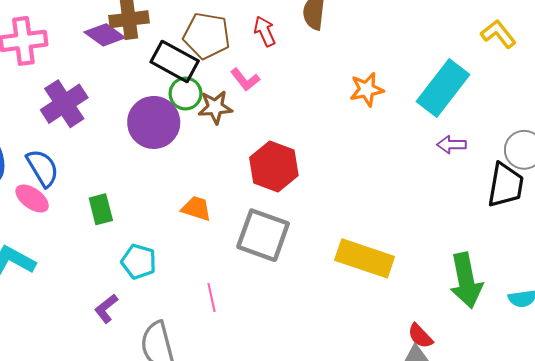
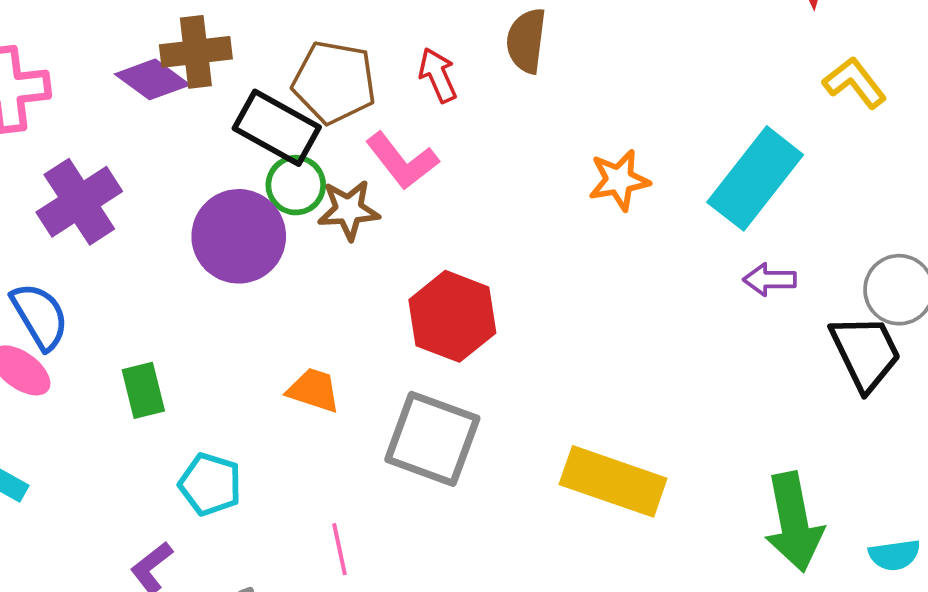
pink L-shape: (245, 80) -> (402, 161), size x1.4
black trapezoid: (506, 185) -> (865, 353), turned -36

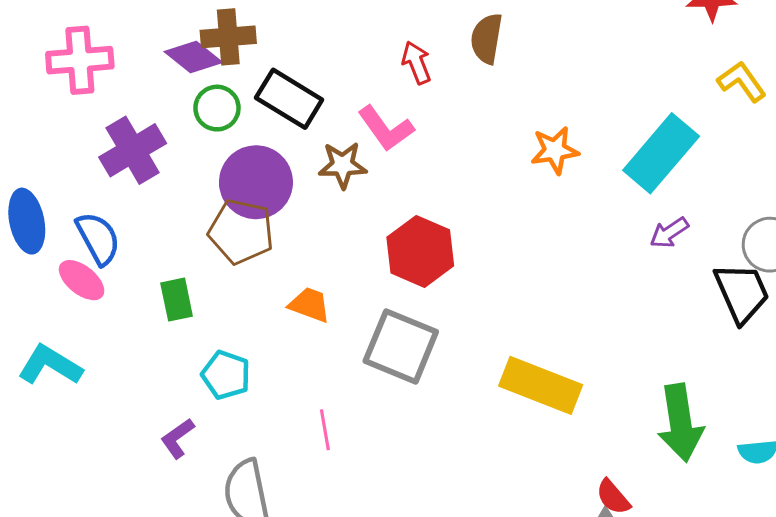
brown pentagon: (334, 82) -> (241, 231), moved
green circle: (296, 185) -> (217, 108), moved
purple arrow: (770, 280) -> (669, 233), turned -36

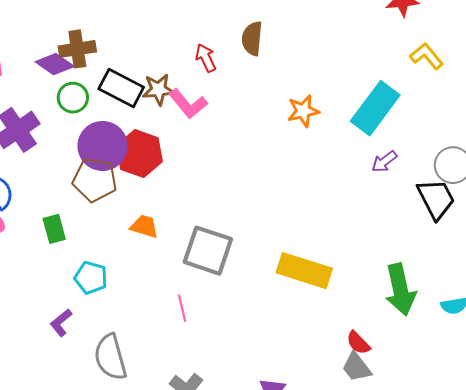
brown star: (343, 165) -> (158, 89), moved
red hexagon: (420, 251) -> (139, 154), moved
pink line: (325, 430) -> (182, 308), moved

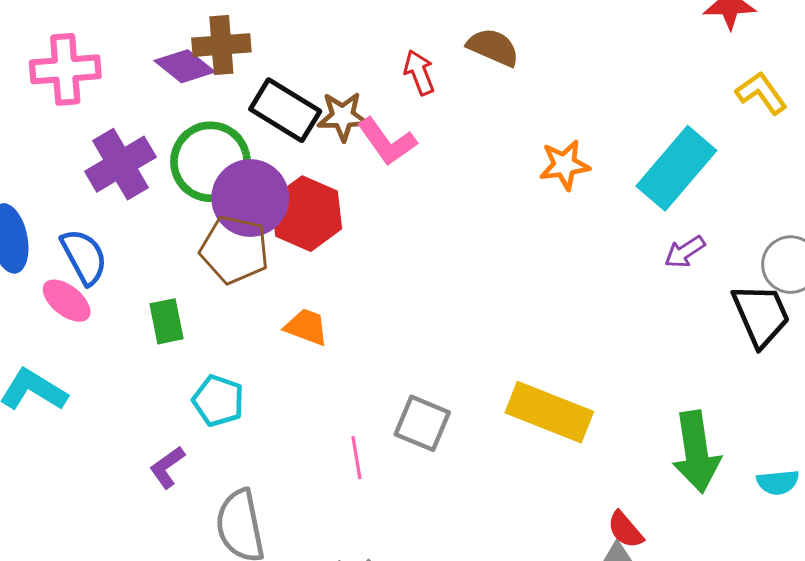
brown semicircle: (252, 38) -> (493, 47), turned 104
green circle: (73, 98) -> (210, 162), moved, size x1.6
gray square: (208, 251) -> (422, 423), moved, size x0.7

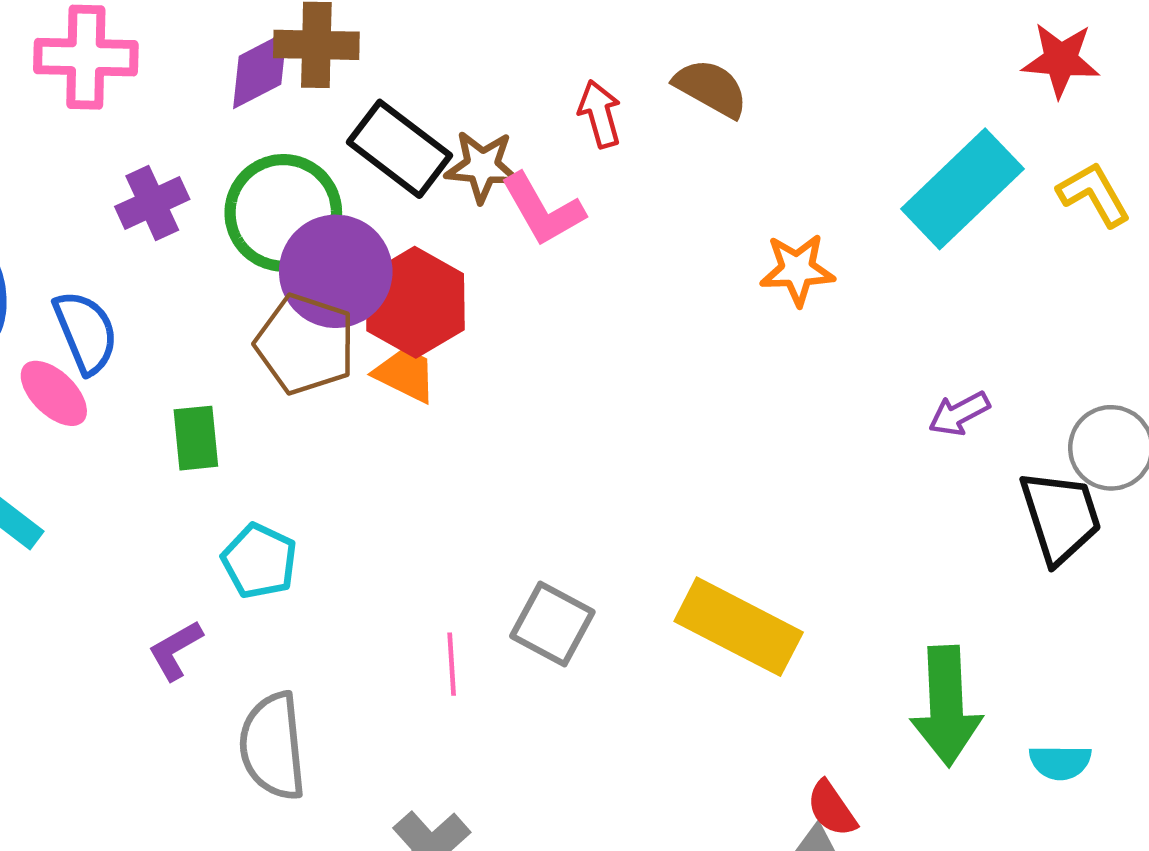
purple diamond: (185, 66) -> (260, 70), turned -72
purple cross: (120, 164) -> (152, 203), size x0.7
cyan rectangle: (676, 168) -> (962, 189), moved
orange trapezoid: (306, 327) -> (405, 374), moved

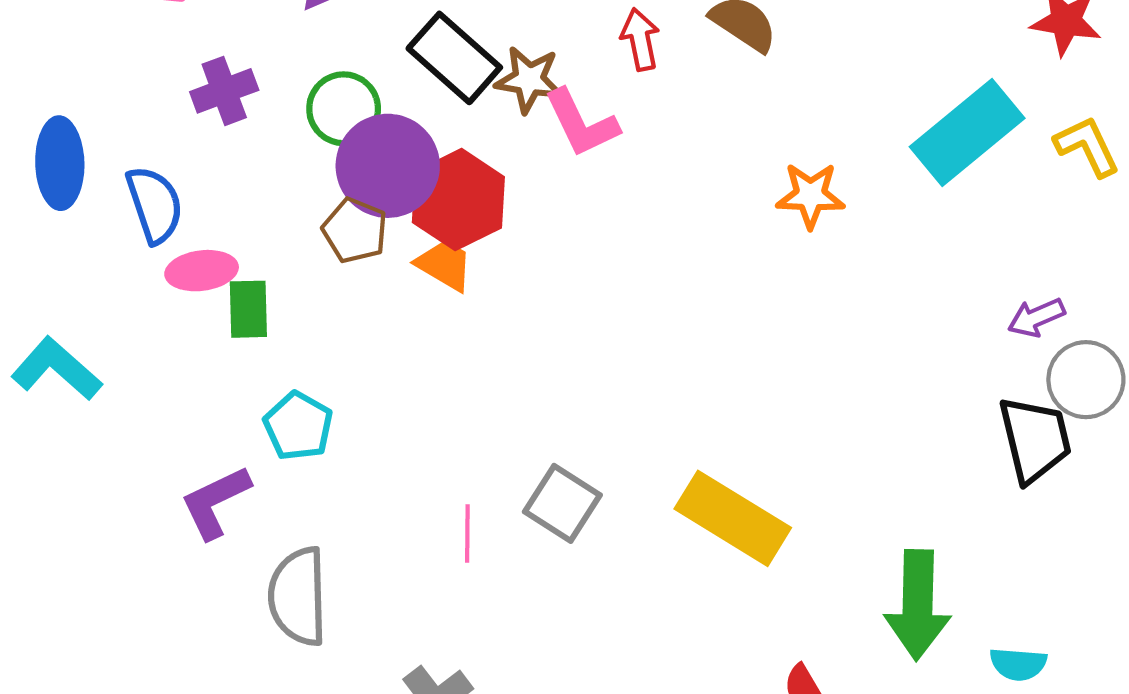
green circle: (283, 213) -> (344, 109), size x0.7
brown pentagon: (305, 344) -> (355, 230), size x0.7
pink ellipse: (54, 393) -> (202, 271), moved, turned -56
purple arrow: (959, 414) -> (1036, 317), moved
purple L-shape: (175, 650) -> (215, 502), size x1.4

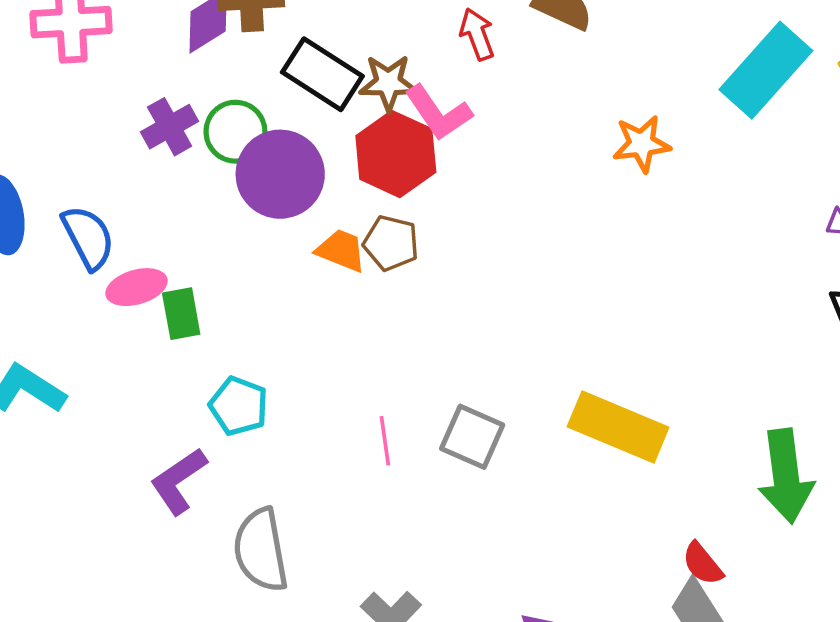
purple cross: (224, 91) -> (170, 127), moved
red hexagon: (458, 200) -> (396, 154), moved
brown pentagon: (355, 230) -> (391, 243), moved
pink line: (467, 533) -> (385, 441), moved

